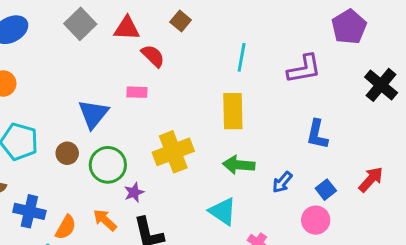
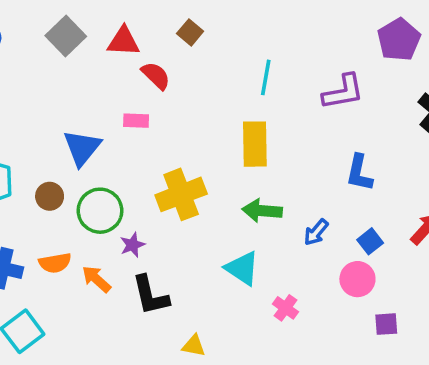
orange semicircle: (66, 227) -> (55, 263), moved, turned 50

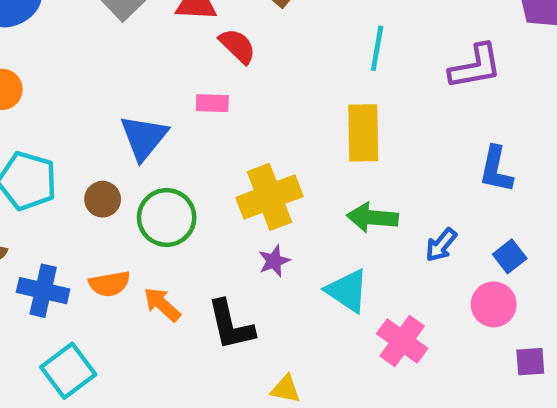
purple star: (132, 245) -> (274, 261), moved
pink cross: (285, 308) -> (402, 341), size x1.5

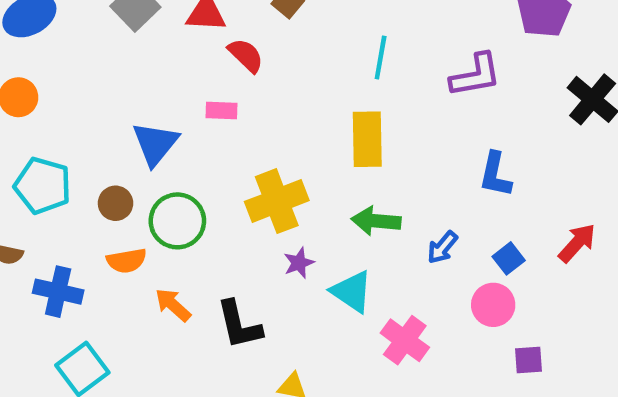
purple star: (274, 261) -> (299, 263), moved
orange semicircle: (109, 284) -> (127, 261), moved

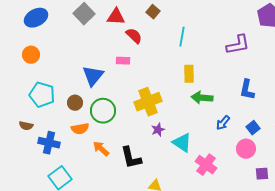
cyan line: (381, 57) -> (182, 37), moved
yellow rectangle: (367, 139) -> (189, 74), size x0.7
green arrow: (376, 221) -> (202, 98), moved

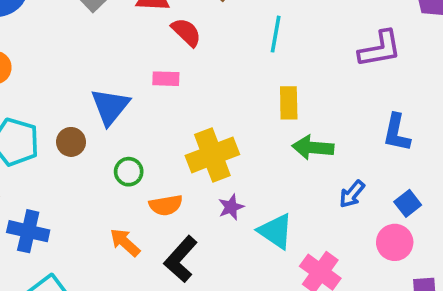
brown circle: (75, 103) -> (71, 142), moved
green circle: (103, 111) -> (129, 172), size x0.6
orange semicircle: (80, 129) -> (166, 205), moved
black L-shape: (131, 158) -> (181, 259), turned 55

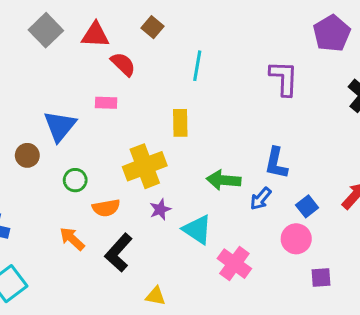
purple L-shape: (380, 49) -> (284, 78), turned -78
yellow rectangle: (289, 103) -> (180, 123), moved
blue L-shape: (397, 133) -> (276, 163), moved
green arrow: (313, 148) -> (224, 180), moved

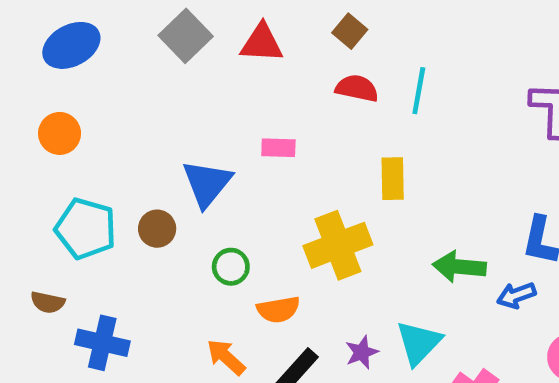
red semicircle: (123, 64) -> (357, 88), moved, turned -32
blue arrow: (261, 199) -> (516, 295), turned 30
purple star: (160, 209) -> (362, 352), moved
cyan triangle: (197, 230) -> (419, 343), turned 40

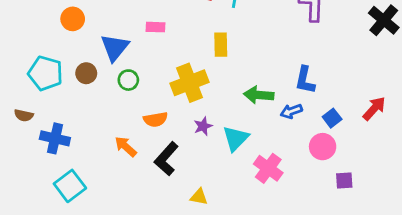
orange circle: (60, 133) -> (73, 19), moved
green circle: (231, 267) -> (128, 80), moved
purple star: (362, 352) -> (203, 126), moved

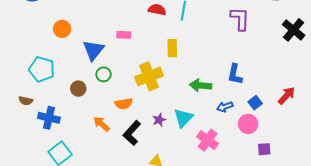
brown circle: (86, 73) -> (78, 89), moved
blue arrow: (291, 111) -> (225, 107), moved
purple star: (203, 126) -> (159, 120), moved

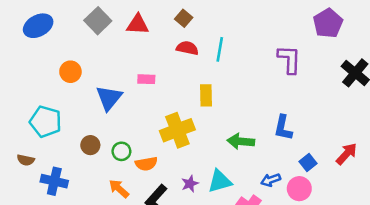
green circle: (104, 74) -> (121, 151), moved
blue arrow: (225, 107) -> (271, 180), moved
cyan triangle: (183, 118) -> (220, 181), turned 30

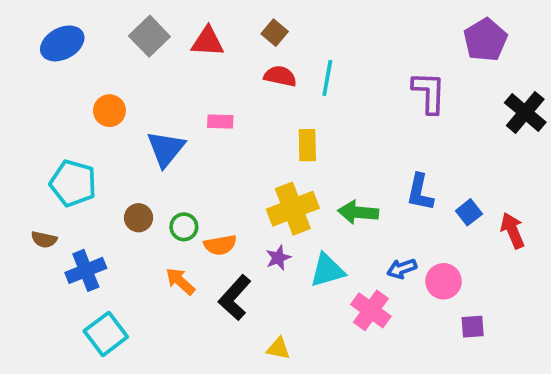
yellow cross: (177, 130) -> (293, 209), moved
red arrow: (347, 154) -> (513, 230), turned -65
blue square: (308, 163) -> (469, 212), moved
blue cross: (54, 181) -> (86, 270), turned -35
purple star: (190, 184) -> (278, 258), moved

